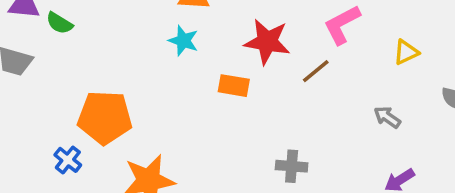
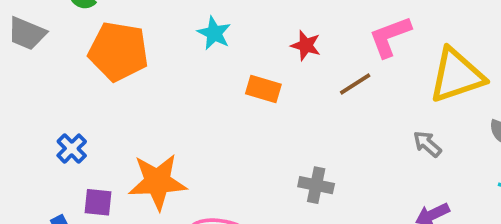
red star: (267, 42) -> (306, 45), size x0.6
yellow triangle: (406, 52) -> (457, 75), size x2.0
orange pentagon: (105, 117) -> (118, 51), moved

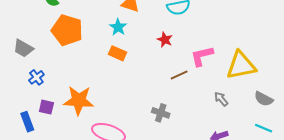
gray trapezoid: (27, 33) -> (23, 48), moved
pink L-shape: (390, 37) -> (202, 56), moved
brown line: (355, 84) -> (179, 75), moved
orange rectangle: (263, 89) -> (117, 53), moved

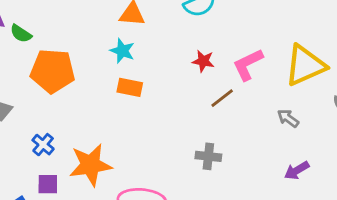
red star: (165, 40) -> (203, 61), moved
blue cross: (36, 77) -> (43, 145), moved

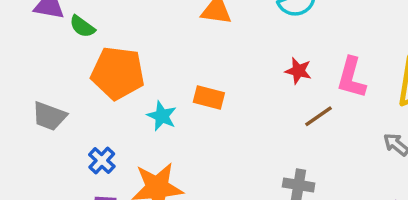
cyan star: (122, 51) -> (162, 116), moved
pink L-shape: (248, 65) -> (351, 78), turned -52

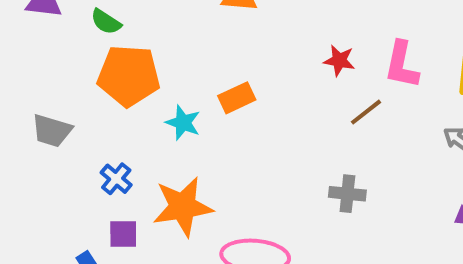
green semicircle: (82, 26) -> (106, 22), moved
orange rectangle: (209, 97) -> (237, 98), turned -36

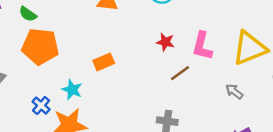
cyan star: (183, 123) -> (72, 90), moved
blue cross: (116, 179) -> (41, 106), moved

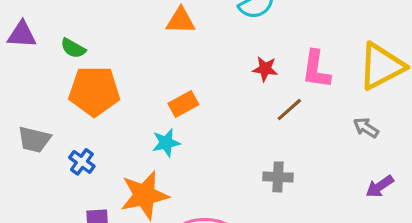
cyan star: (72, 90) -> (166, 143), moved, turned -30
blue cross: (41, 106) -> (82, 162), moved

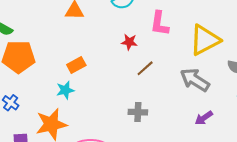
pink L-shape: (316, 69) -> (160, 23), moved
gray arrow: (366, 128) -> (195, 80), size x1.8

